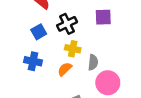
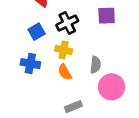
yellow cross: (73, 49) -> (64, 50), moved
orange semicircle: (65, 69) -> (65, 72), turned -77

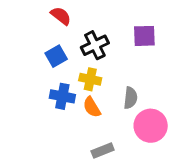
blue cross: (30, 64) -> (62, 96), moved

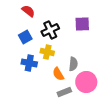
orange semicircle: (92, 107) -> (58, 74), moved
gray rectangle: (103, 150) -> (64, 92), moved

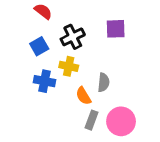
pink circle: (86, 82) -> (121, 121), moved
gray rectangle: (64, 92) -> (91, 120), turned -48

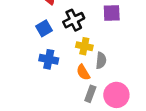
yellow cross: (69, 66) -> (84, 46), moved

